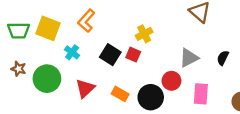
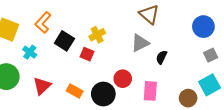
black square: (110, 55) -> (64, 41), moved
gray triangle: (189, 58) -> (140, 43), moved
black semicircle: (223, 58) -> (162, 57), moved

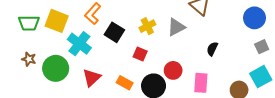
gray triangle: (140, 43) -> (176, 27), moved
cyan cross: (30, 52) -> (79, 44), size x1.6
red square: (87, 54) -> (140, 54), moved

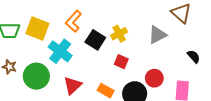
yellow cross: (147, 26) -> (119, 34), moved
black semicircle: (212, 49) -> (194, 56), turned 112

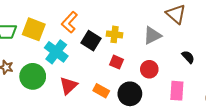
yellow cross: (119, 34) -> (115, 34), turned 35
red circle: (154, 78) -> (149, 69), moved

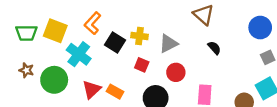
gray triangle: (152, 35) -> (168, 44), moved
black semicircle: (188, 57) -> (214, 48), moved
orange rectangle: (101, 91) -> (115, 92), moved

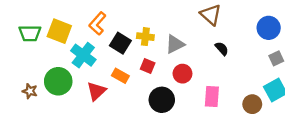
brown star: (26, 70) -> (30, 91), moved
orange rectangle: (115, 92) -> (120, 76), moved

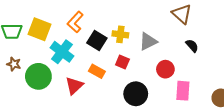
red circle: (182, 74) -> (165, 69), moved
brown star: (30, 91) -> (14, 64), moved

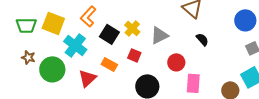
yellow cross: (120, 34) -> (132, 28), turned 35

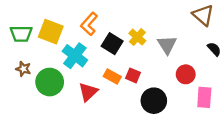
gray triangle: (159, 35) -> (167, 45), turned -36
red square: (134, 55) -> (133, 75), moved

